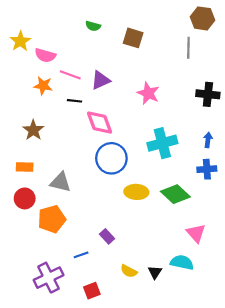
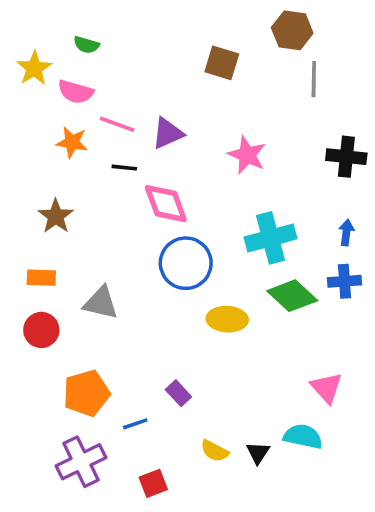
brown hexagon: (203, 18) -> (292, 30), moved
green semicircle: (93, 26) -> (86, 45), moved
green diamond: (175, 194) -> (292, 296), moved
orange pentagon: (52, 219) -> (86, 393), moved

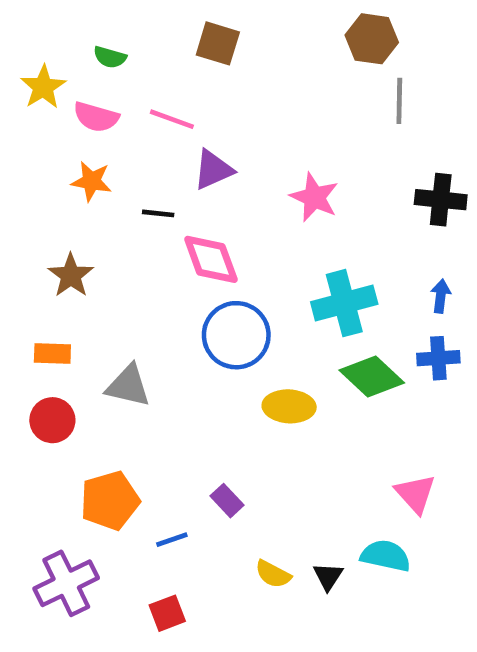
brown square: (222, 63) -> (218, 43), moved
pink line: (117, 124) -> (172, 119), moved
purple cross: (81, 462) -> (66, 583), moved
red square: (153, 483) -> (167, 613), moved

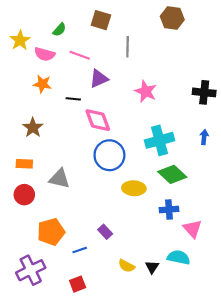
green semicircle: (110, 57) -> (59, 30), moved, turned -64
gray line: (399, 101) -> (128, 47), moved
blue cross: (438, 358) -> (169, 210), moved

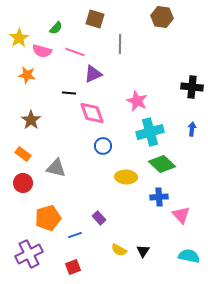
orange star: (42, 84) -> (27, 75), moved
pink star: (146, 91) -> (137, 101), moved
blue circle: (109, 155) -> (103, 146), size x0.6
orange rectangle: (24, 164) -> (23, 154), turned 35
cyan semicircle: (179, 257) -> (189, 256), moved

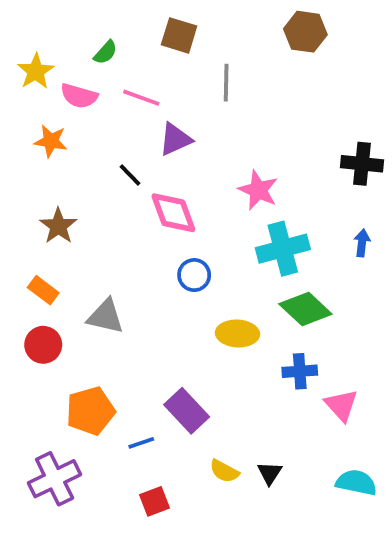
black line: (69, 93) -> (130, 175), turned 40
purple rectangle: (99, 218) -> (187, 411), size x1.6
red square: (73, 267) -> (155, 501), moved

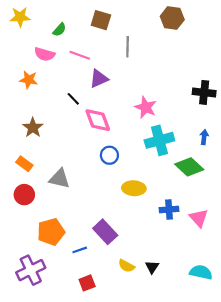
yellow star: (36, 71) -> (20, 17), moved, turned 30
green diamond: (305, 309) -> (189, 167), moved
pink triangle: (341, 405) -> (199, 218), moved

